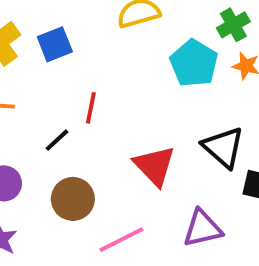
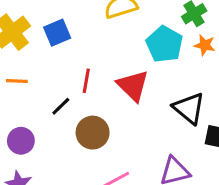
red triangle: (155, 166) -> (133, 86), moved
brown circle: (73, 199) -> (93, 133), moved

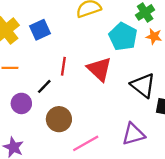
brown circle: (93, 133) -> (59, 119), moved
purple circle: (21, 141) -> (21, 103), moved

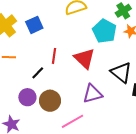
purple circle: (21, 103) -> (27, 97), moved
purple triangle: (133, 134) -> (92, 94), moved

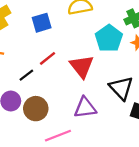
blue square: (34, 25) -> (42, 23), moved
red line: (54, 56) -> (47, 58), turned 35

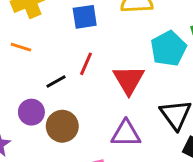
red line: (47, 58) -> (86, 64), turned -36

